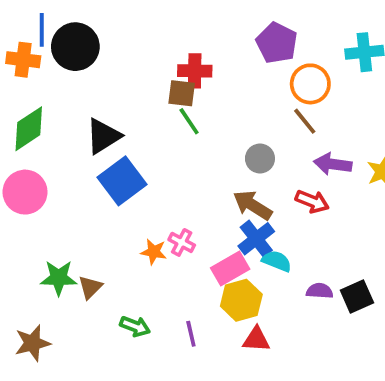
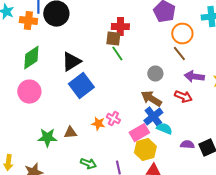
brown triangle: (90, 287) -> (70, 133), moved, turned 40

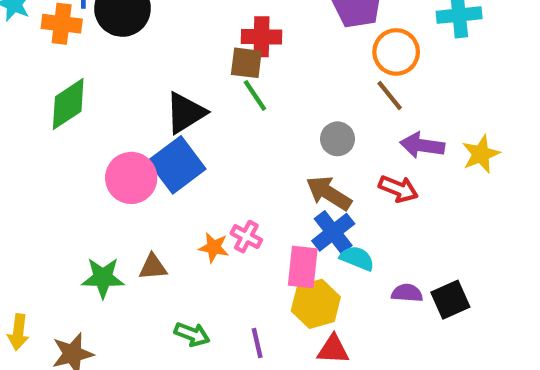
black triangle: (71, 62) -> (185, 113), moved
pink circle: (29, 92) -> (131, 178), moved
pink rectangle: (139, 133) -> (303, 267), turned -54

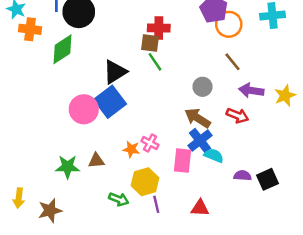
orange cross: (62, 24) -> (30, 29), moved
orange circle: (396, 52) -> (229, 24), moved
green diamond: (68, 104) -> (62, 49), moved
yellow hexagon: (316, 304) -> (145, 182), moved

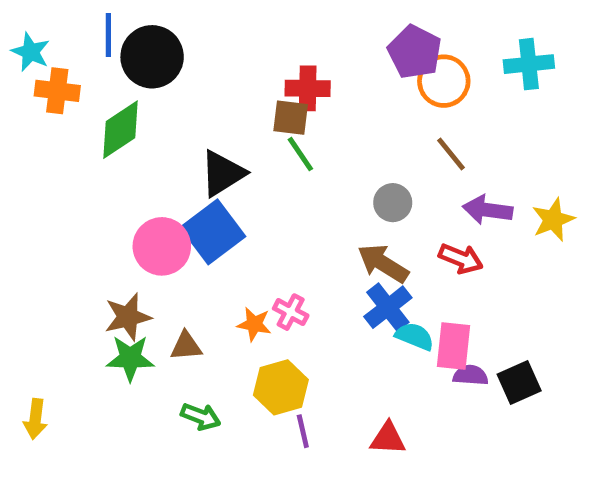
pink rectangle: (182, 161) -> (454, 346), moved
green arrow: (119, 199) -> (201, 417), moved
brown star: (50, 211) -> (128, 317), moved

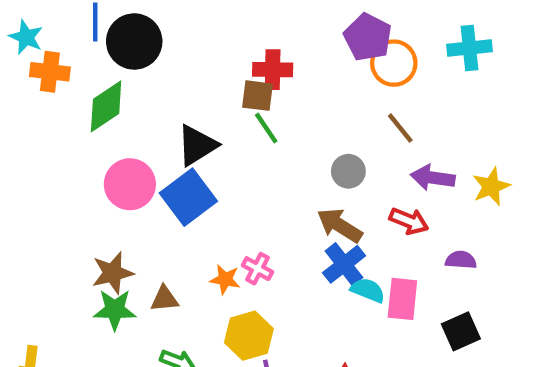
pink circle: (162, 246) -> (130, 184), moved
purple semicircle: (471, 375) -> (461, 260), moved

